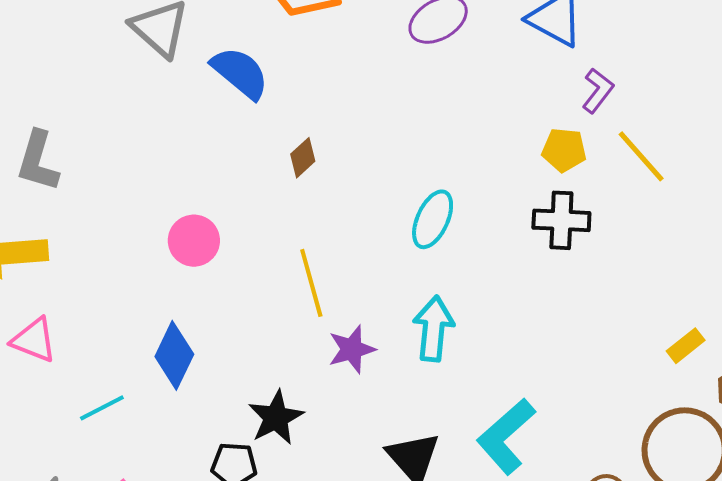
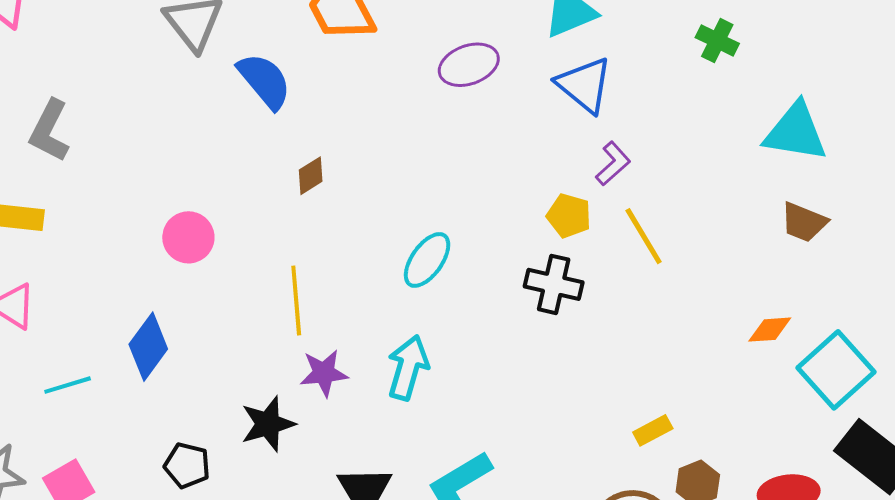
black star: (276, 418) -> (268, 424), moved

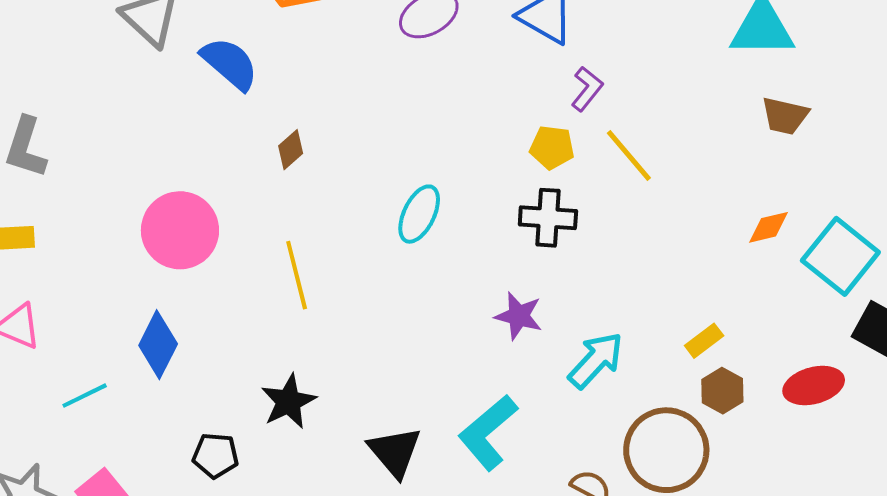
pink circle: (188, 237) -> (180, 230), size x1.5
cyan arrow: (408, 368) -> (596, 360), moved, turned 36
purple star: (324, 373) -> (519, 316), moved, turned 30
yellow rectangle: (653, 430) -> (704, 341), moved

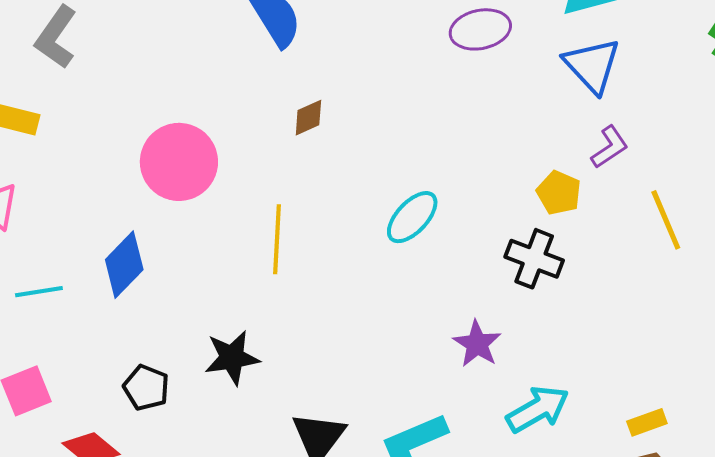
yellow line: (629, 155) -> (666, 220), moved

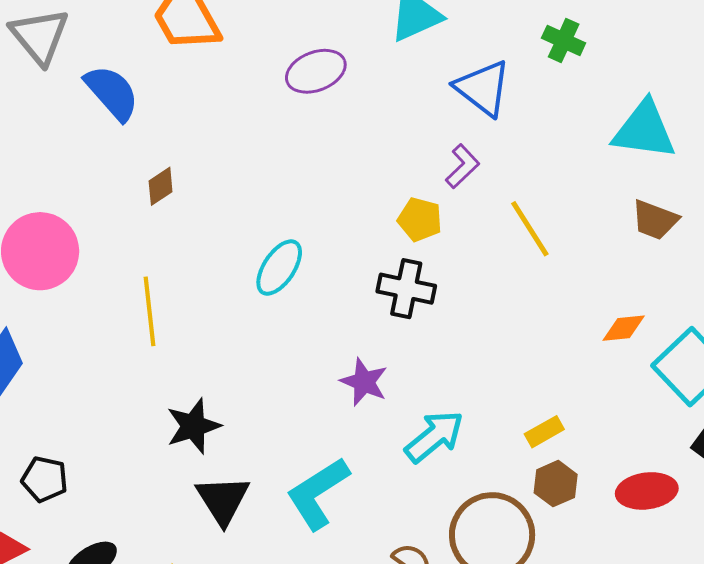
blue triangle: (592, 65) -> (483, 88), moved
black star: (232, 358) -> (193, 426), moved

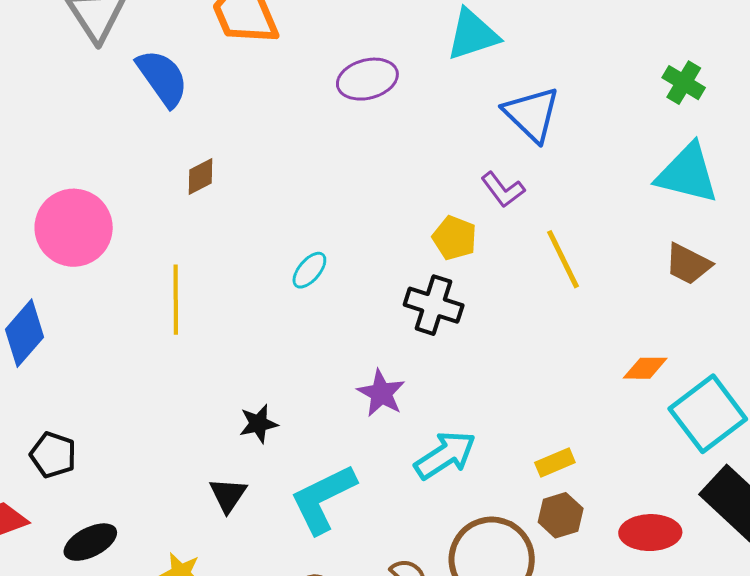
green cross: (564, 41) -> (684, 83), moved
purple L-shape: (462, 166) -> (503, 190), turned 90
cyan ellipse: (279, 268) -> (309, 270), size x0.7
black star: (193, 426) -> (258, 424), moved, size x0.7
black triangle: (223, 500) -> (228, 495), size x0.7

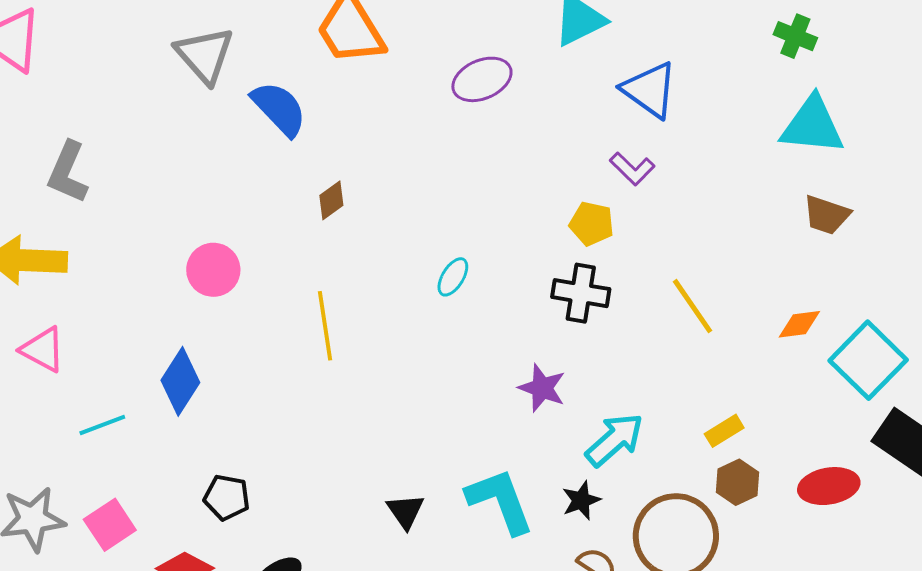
pink circle: (74, 228) -> (213, 270), size x0.7
yellow line: (563, 259) -> (692, 306), moved
black star: (258, 424) -> (581, 500), moved
cyan L-shape: (323, 499) -> (500, 501), turned 104

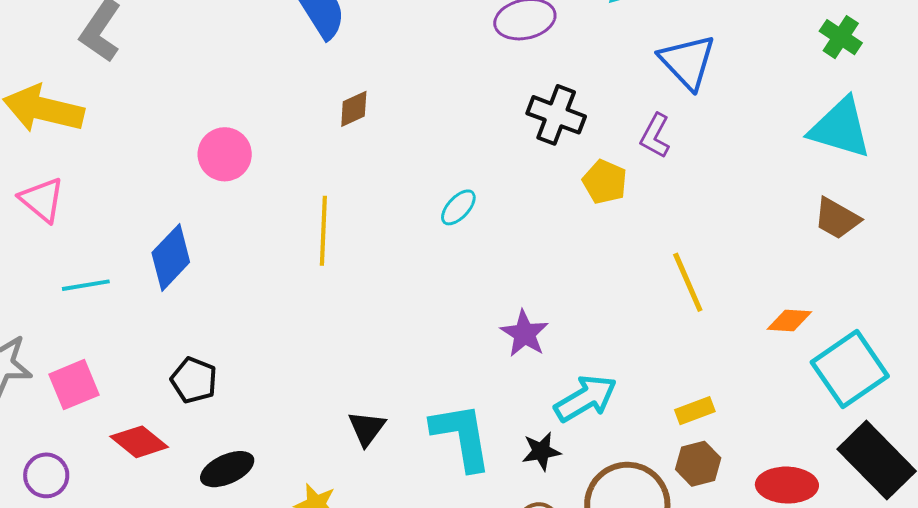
purple L-shape: (632, 169) -> (655, 136), turned 63
black cross: (581, 293) -> (556, 115), moved

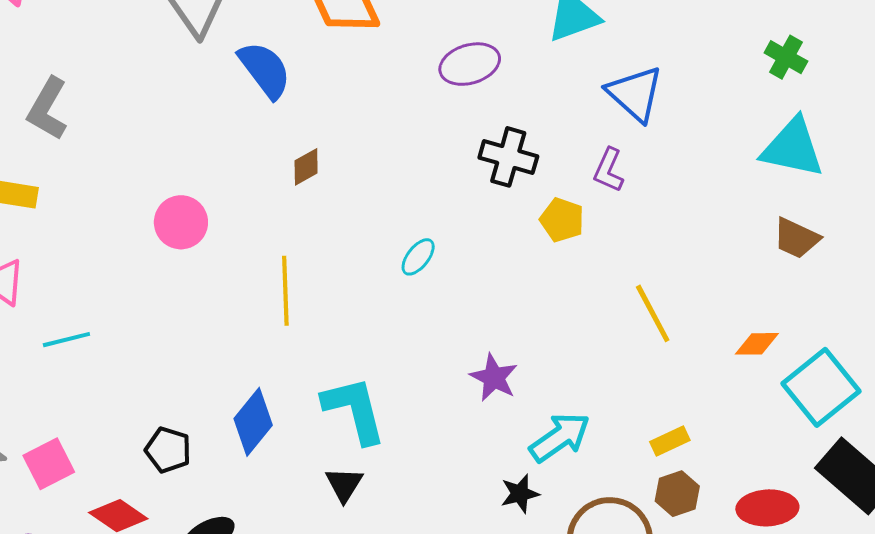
blue diamond: (171, 257) -> (253, 422), moved
cyan line: (86, 285) -> (66, 340), moved
cyan L-shape: (462, 436) -> (354, 410), moved

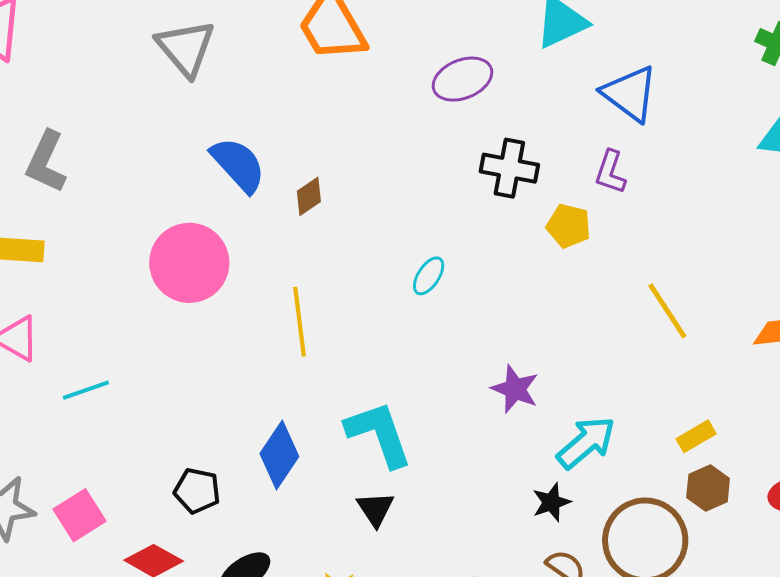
blue semicircle: (265, 70) -> (238, 165), moved
pink circle: (181, 222) -> (189, 263), size x1.5

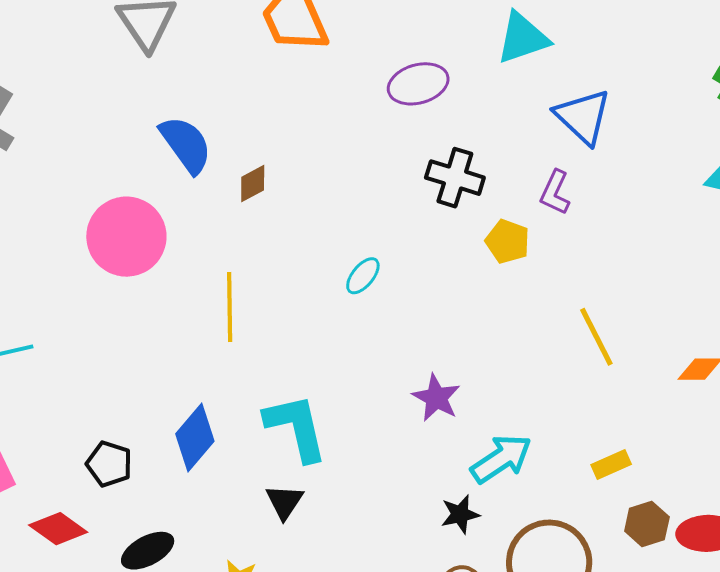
brown hexagon: (708, 488) -> (647, 524), moved

